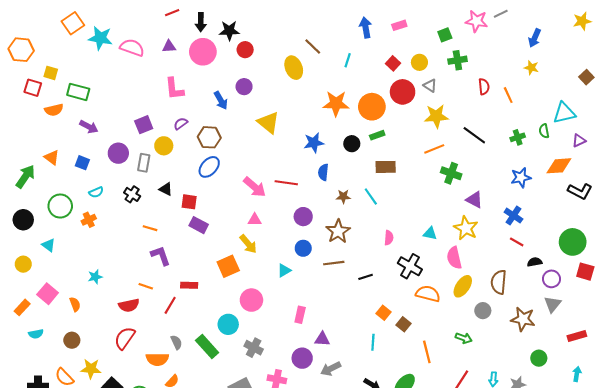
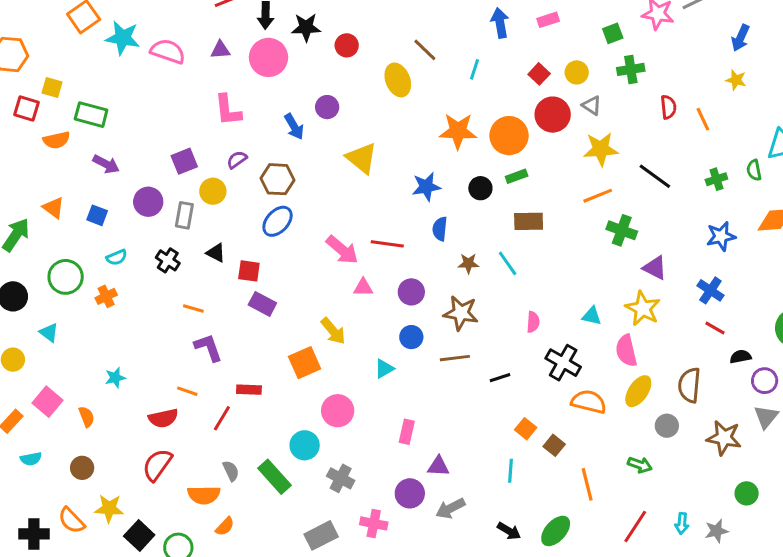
red circle: (245, 50) -> (347, 45), moved
pink triangle: (255, 220) -> (363, 287), moved
brown star: (338, 231) -> (461, 313), turned -30

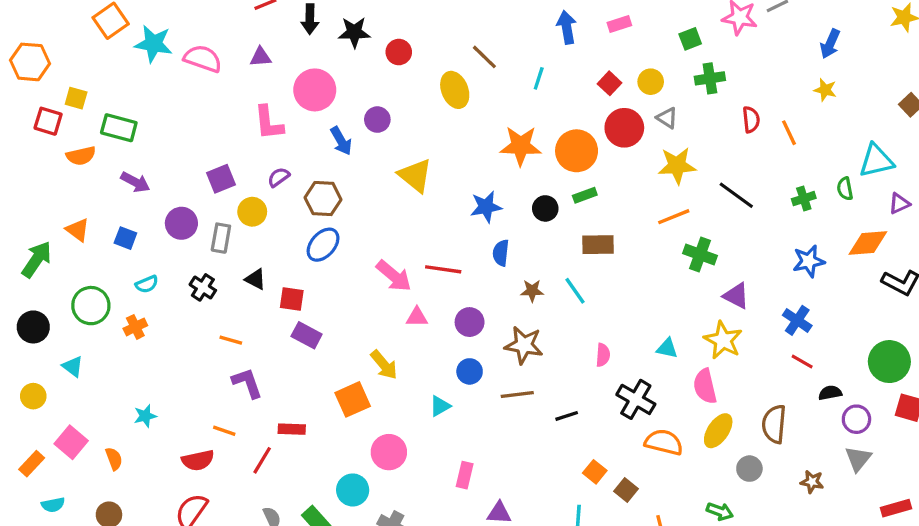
pink circle: (268, 57) -> (315, 90), moved
brown star: (724, 438) -> (812, 482), size x0.6

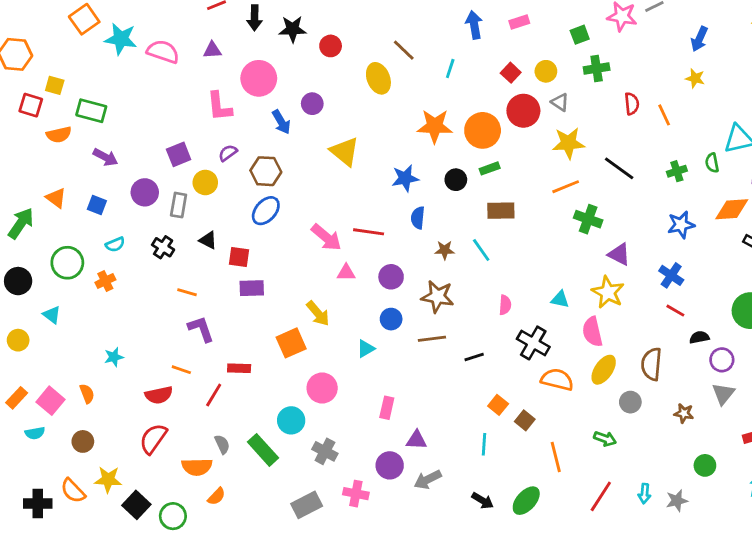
purple rectangle: (307, 335) -> (252, 288), turned -30
pink square: (71, 442) -> (50, 401), moved

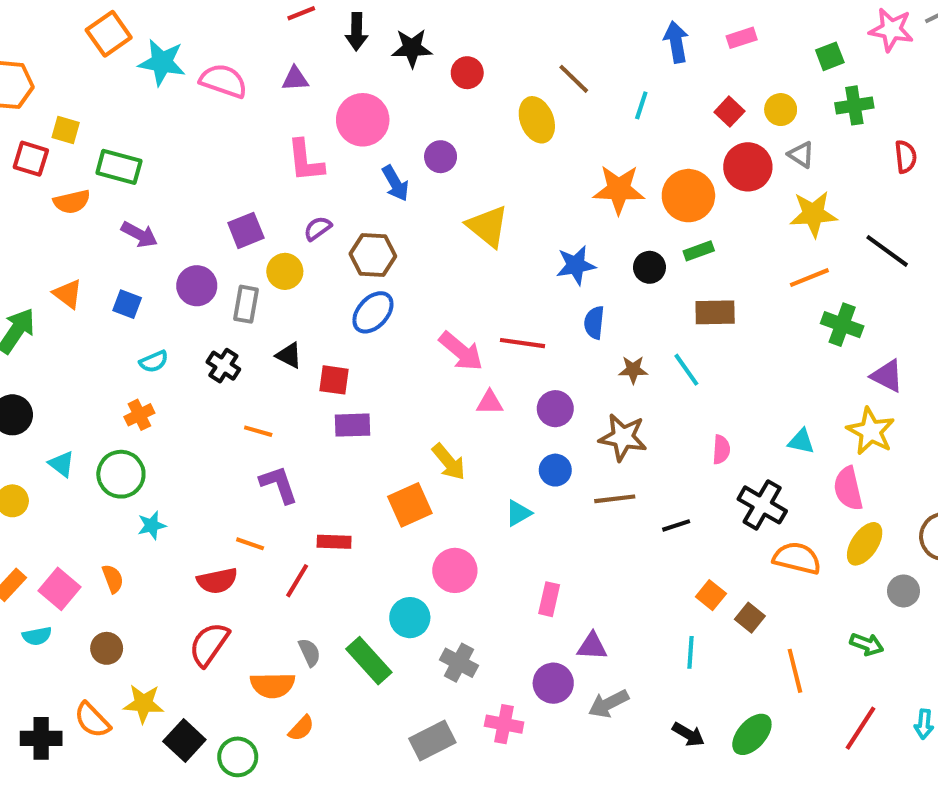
green circle: (67, 263) -> (121, 474), moved

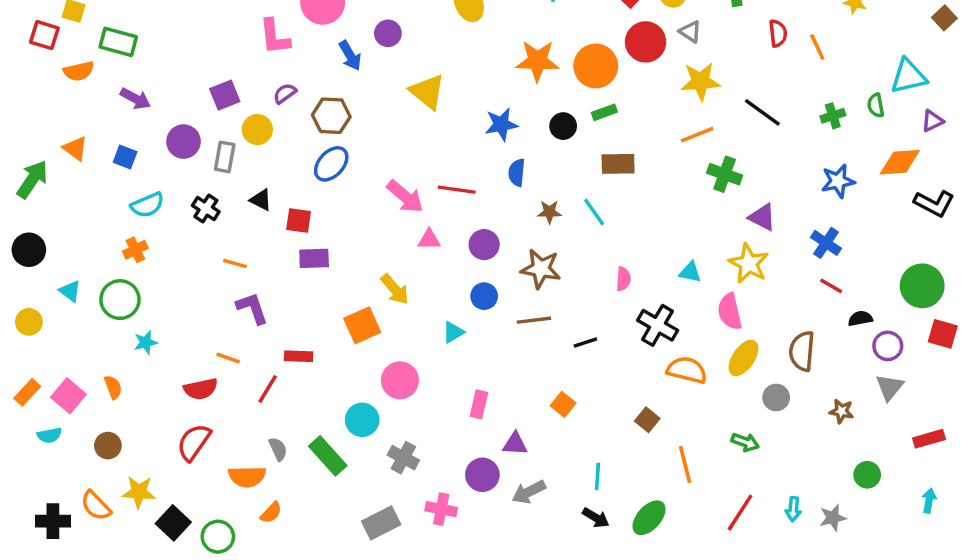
cyan semicircle: (154, 362) -> (147, 205), size x1.4
orange square: (711, 595) -> (563, 404), moved
cyan line: (690, 652) -> (597, 476), moved

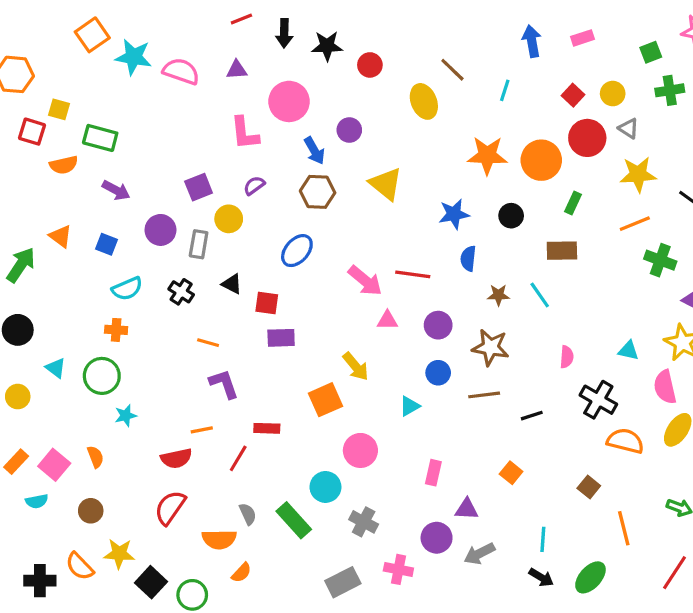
green rectangle: (604, 112) -> (573, 203), moved, turned -45
brown hexagon: (331, 116) -> (318, 192), moved
orange cross: (135, 250) -> (116, 330), turned 30
orange line: (228, 358) -> (202, 430), turned -30

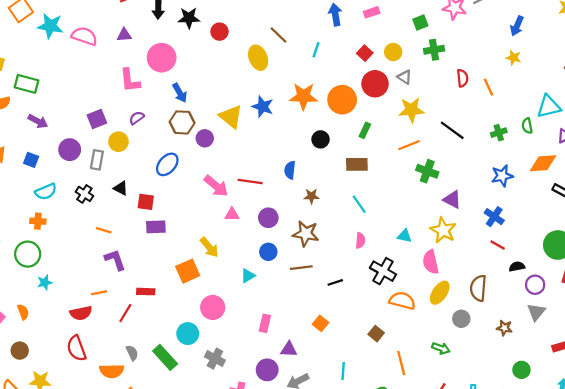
purple circle: (349, 130) -> (205, 138), moved
blue star: (454, 214) -> (263, 106), moved, turned 30
cyan line: (540, 295) -> (359, 204), moved
red semicircle: (170, 508) -> (76, 348), turned -55

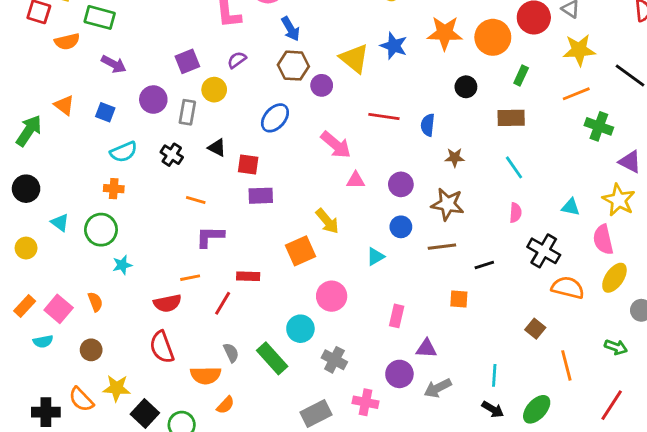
red line: (250, 181) -> (384, 116), moved
purple L-shape: (115, 260) -> (210, 237), turned -70
orange square: (321, 323) -> (459, 299), moved, turned -35

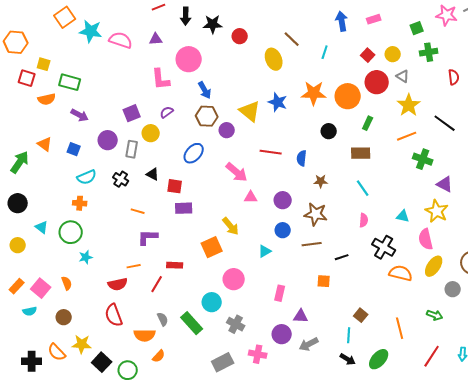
yellow star: (579, 50) -> (409, 105), turned -30
brown square: (535, 329) -> (361, 315), moved

